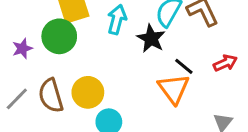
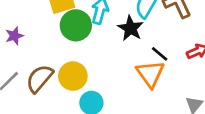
green circle: (59, 36) -> (76, 25), moved
brown semicircle: (51, 96) -> (40, 79), turned 56

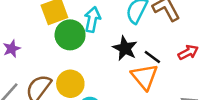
black star: (131, 28) -> (125, 48), moved

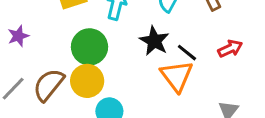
green circle: (70, 35) -> (90, 47), moved

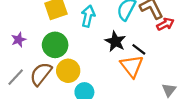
green circle: (90, 47) -> (55, 45), moved
red arrow: (230, 49) -> (165, 24), moved

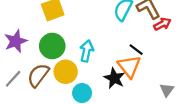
cyan arrow: (88, 16) -> (87, 51), moved
purple star: (19, 40) -> (16, 41), size x1.5
black star: (115, 41) -> (114, 78), moved

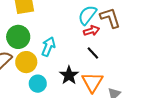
red arrow: (162, 24) -> (91, 31), moved
orange triangle: (129, 66) -> (92, 82), moved

